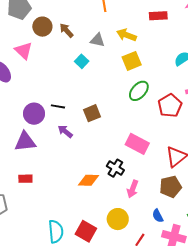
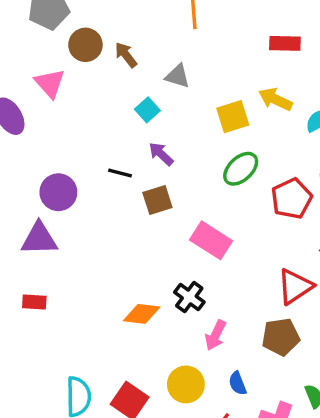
yellow arrow: (126, 35) -> (275, 99), moved
black line: (58, 106) -> (120, 173), moved
purple arrow: (65, 131) -> (161, 154), moved
pink rectangle: (137, 144) -> (211, 240), moved
blue semicircle: (158, 216) -> (238, 383), moved

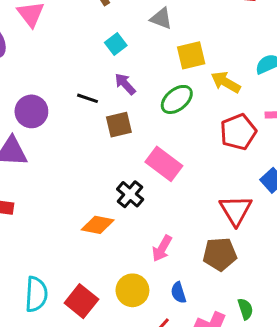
gray triangle: (178, 76) -> (161, 18), moved
yellow arrow: (275, 99) -> (226, 82), moved
green ellipse: (241, 169) -> (177, 99), moved
red triangle: (295, 286) -> (236, 210), turned -32
black cross: (189, 297) -> (130, 194), moved

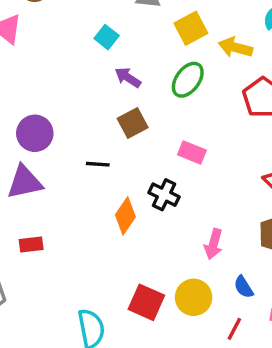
black line: (87, 98) -> (98, 164), moved
pink rectangle: (164, 164) -> (192, 153), size x0.7
orange diamond: (98, 225) -> (125, 216), moved, turned -52
red square: (81, 301) -> (146, 302), moved

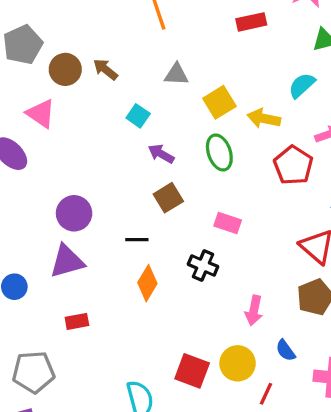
green ellipse: (188, 80) -> (219, 152), turned -52
orange diamond: (125, 216) -> (147, 283), moved
red line: (234, 329) -> (266, 394), moved

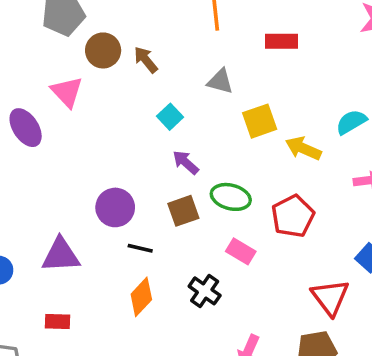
red rectangle: (251, 22) -> (282, 41), moved
green ellipse: (219, 152) -> (231, 197), moved, turned -68
red pentagon: (293, 165) -> (293, 216), moved
purple circle: (74, 213) -> (115, 207), moved

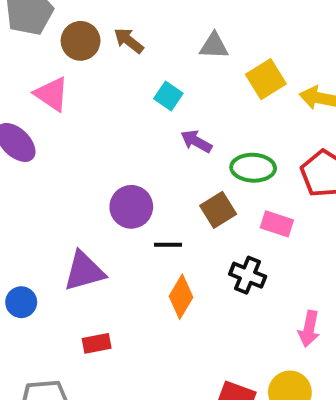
brown square: (183, 211) -> (218, 210), moved

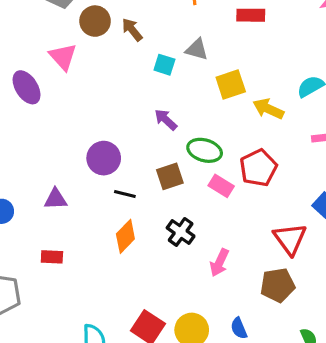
cyan square: (168, 96) -> (164, 65), moved, turned -30
pink rectangle: (277, 224) -> (221, 186), moved
purple triangle: (84, 271) -> (56, 199), size x0.7
pink arrow: (309, 329) -> (219, 263), moved

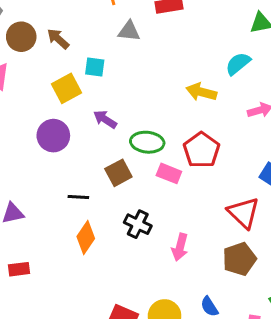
gray triangle: (197, 49) -> (129, 31), moved
yellow square: (231, 85) -> (67, 88), moved
purple circle: (104, 158) -> (53, 136), moved

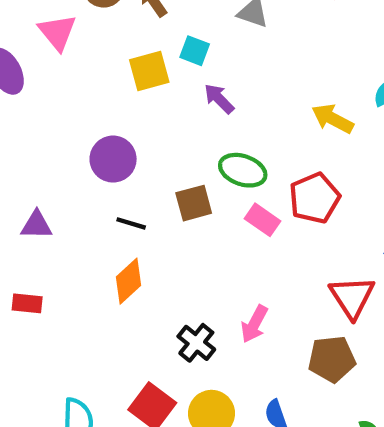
purple arrow: (105, 119) -> (219, 99), moved
purple circle: (53, 136) -> (113, 159), moved
black cross: (138, 224) -> (196, 343), moved

